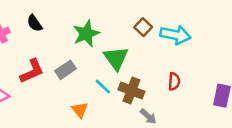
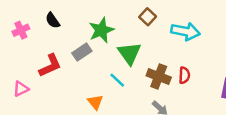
brown square: (143, 27) -> (148, 17), moved
gray rectangle: (66, 70) -> (82, 52), moved
brown cross: (131, 90) -> (159, 76), moved

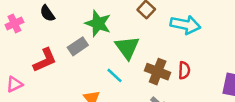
green star: (101, 30) -> (98, 23), turned -30

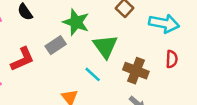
red semicircle: (184, 70) -> (172, 59), moved

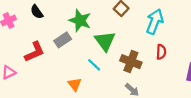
cyan arrow: (164, 23) -> (155, 22), turned -80

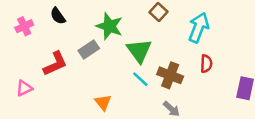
cyan line: (94, 65) -> (140, 79), moved

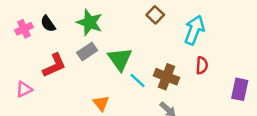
black semicircle: (58, 16) -> (48, 24), moved
green star: (109, 26) -> (90, 22), moved
green triangle: (139, 51) -> (120, 59), moved

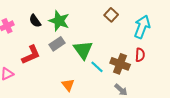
black semicircle: (48, 24) -> (35, 21), moved
red semicircle: (202, 65) -> (140, 55), moved

